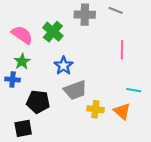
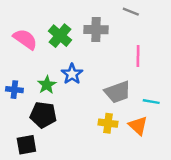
gray cross: (85, 15) -> (96, 30), moved
green star: (22, 61) -> (47, 85), moved
gray trapezoid: (75, 90) -> (118, 92), moved

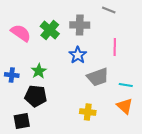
blue star: (72, 74) -> (78, 55), moved
yellow cross: (108, 123) -> (88, 112), moved
orange triangle: (138, 126) -> (125, 106), moved

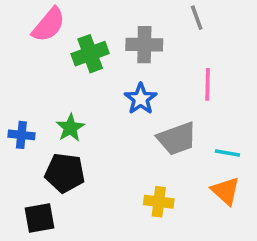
gray line: (109, 10) -> (197, 18), turned 48
green cross: (50, 30) -> (90, 54), turned 30
pink semicircle: (21, 33) -> (49, 25), moved, turned 95

